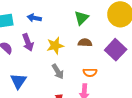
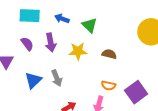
green triangle: (81, 18) -> (90, 25), moved, turned -42
purple square: (116, 50) -> (136, 92), moved
gray arrow: (58, 71) -> (57, 78), moved

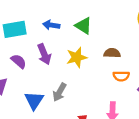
gray arrow: (57, 78) -> (59, 92), turned 63
orange semicircle: (108, 86) -> (121, 76), moved

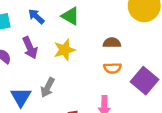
blue arrow: (51, 25) -> (36, 16), turned 35
brown semicircle: (112, 53) -> (112, 43), moved

